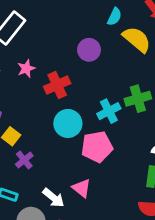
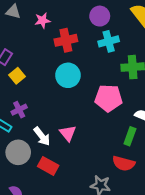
cyan cross: (109, 111) -> (109, 41), moved
pink pentagon: (97, 147) -> (108, 98), moved
purple cross: (24, 160) -> (19, 110), moved

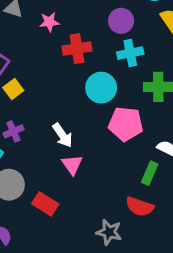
cyan circle: (68, 75) -> (101, 88), moved
white arrow: (42, 136) -> (62, 135), moved

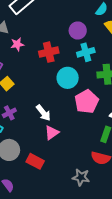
pink star: (49, 22) -> (17, 44), moved
pink pentagon: (126, 124) -> (87, 102), turned -30
pink triangle: (72, 165) -> (52, 133), turned 35

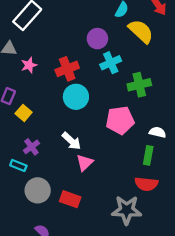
cyan circle: (68, 78) -> (76, 97), moved
pink pentagon: (87, 102) -> (120, 120), turned 30
gray star: (81, 177) -> (127, 210), size x1.4

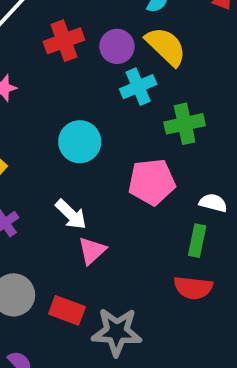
yellow semicircle: (141, 31) -> (166, 46), moved
red cross: (67, 69) -> (64, 41), moved
gray star: (127, 210) -> (117, 332), moved

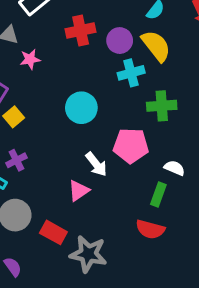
white arrow: (71, 214) -> (96, 164), moved

